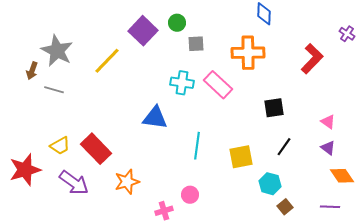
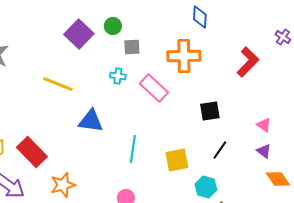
yellow line: (107, 61) -> (58, 84), moved, turned 68
cyan cross: (182, 83) -> (118, 76), moved, size x0.7

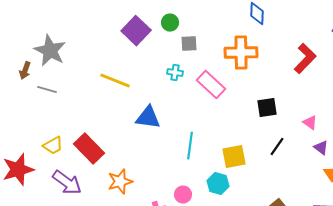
pink triangle: (264, 125) -> (310, 123), moved
cyan hexagon: (206, 187) -> (218, 184), moved

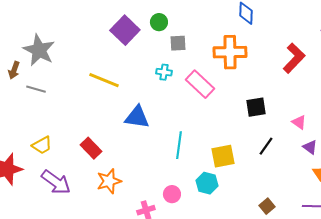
red rectangle: (89, 149) -> (91, 148), moved, size x0.7

